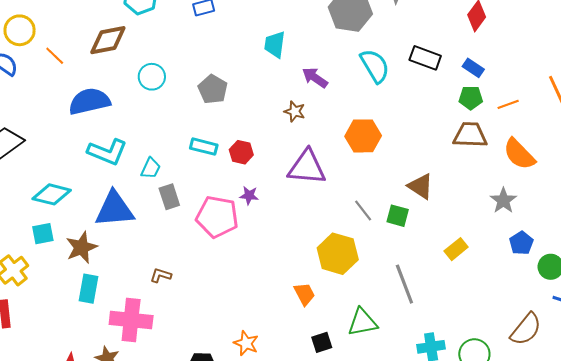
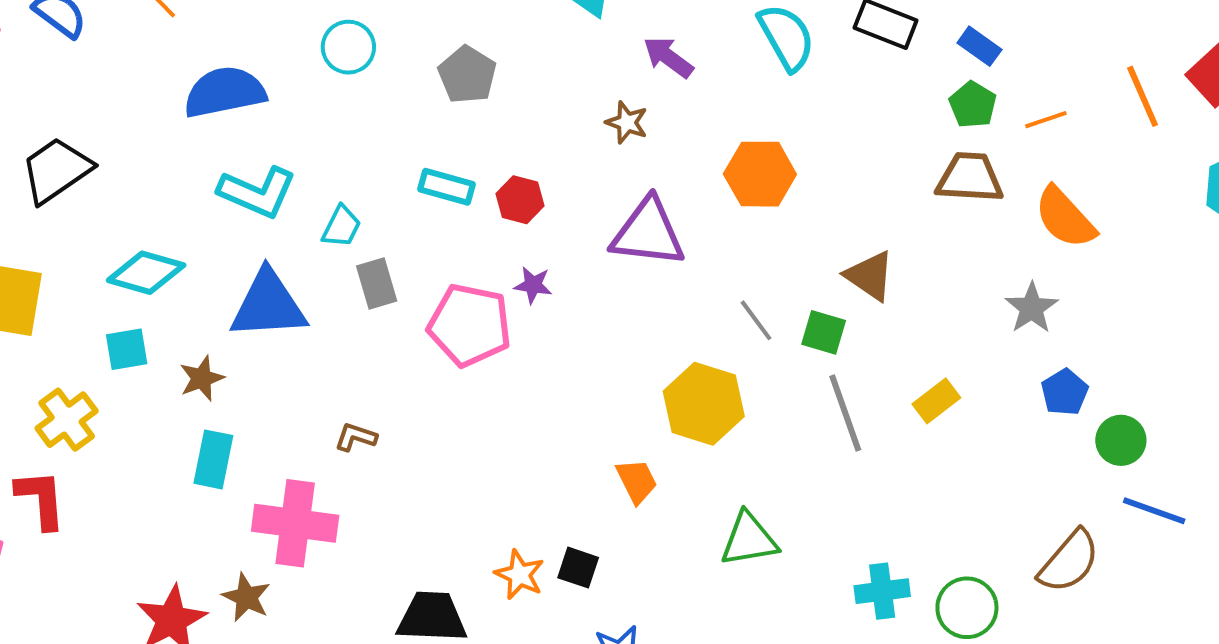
green pentagon: (471, 98) -> (973, 105), turned 30
brown star: (82, 247) -> (202, 378), size x0.7
gray line: (404, 284) -> (845, 413), moved
black square: (322, 342) -> (578, 568), moved, turned 35

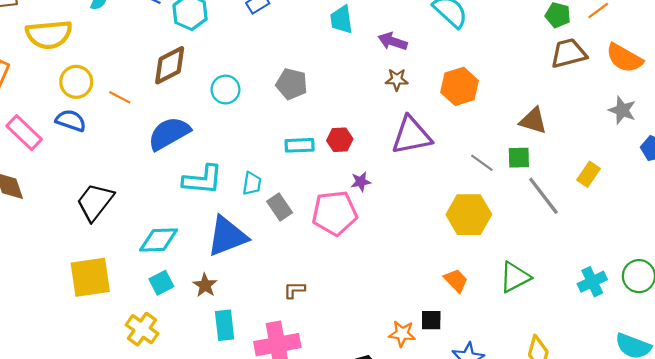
brown star: (627, 122) -> (397, 80), moved
orange trapezoid: (637, 481) -> (456, 280), moved

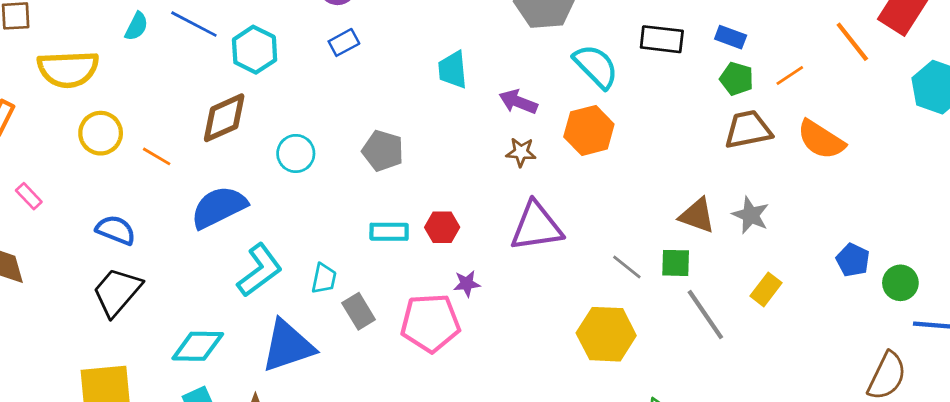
orange hexagon: (459, 86) -> (589, 130), moved
gray star: (622, 110) -> (751, 215), moved
blue semicircle: (71, 121) -> (116, 230), moved
pink rectangle: (24, 133) -> (29, 196), size x0.6
cyan L-shape: (203, 180) -> (260, 270), turned -45

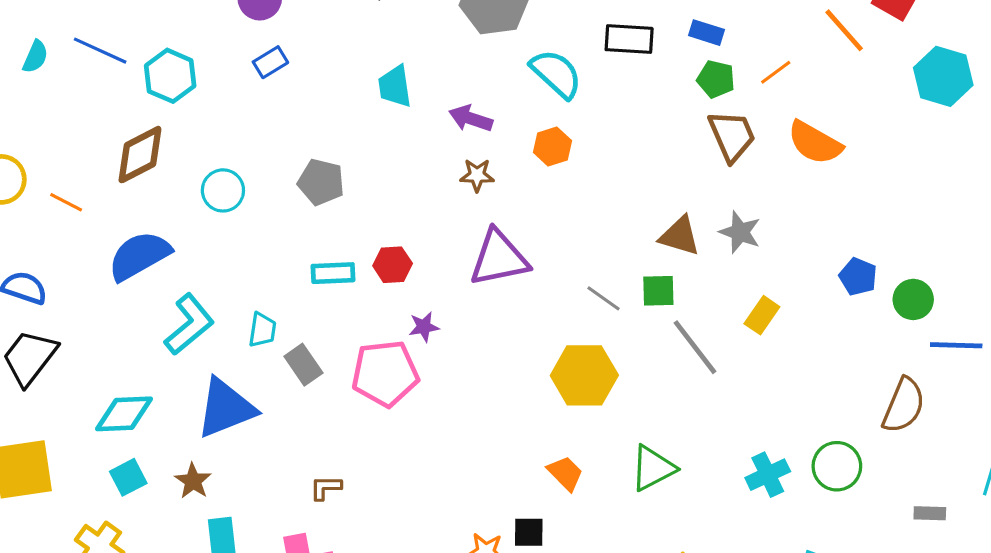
orange hexagon: (589, 130) -> (552, 147), size x0.7
brown trapezoid: (748, 130) -> (732, 136), turned 81

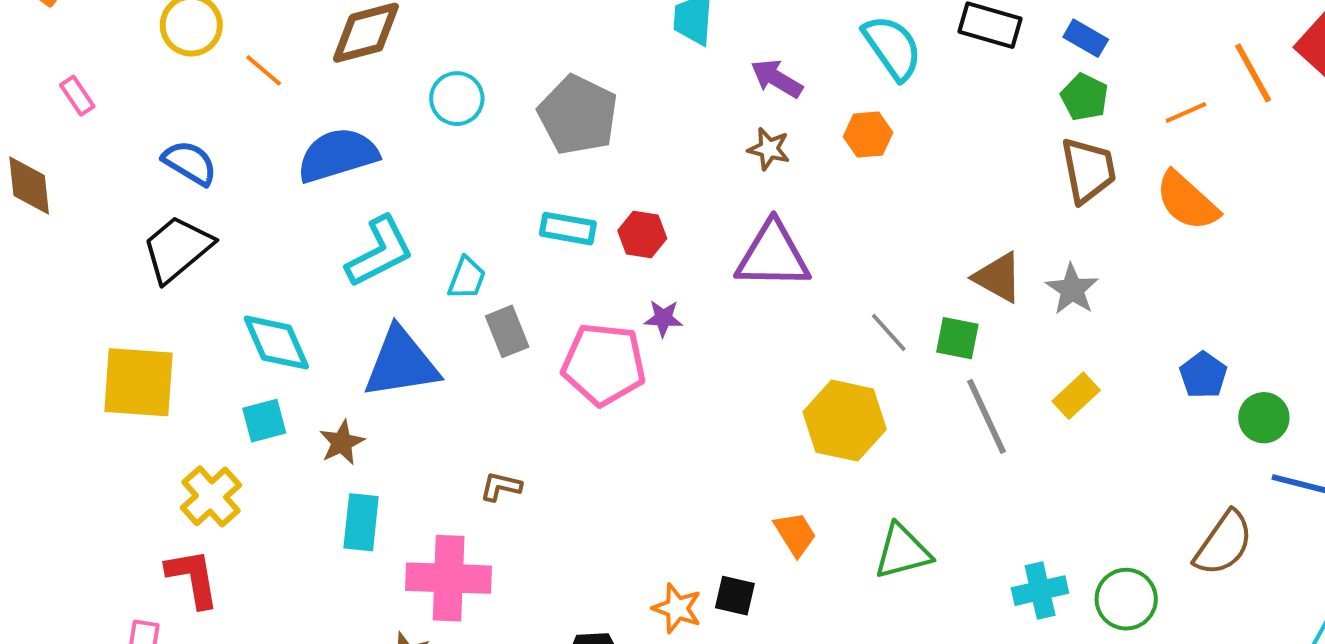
orange line: (776, 72) -> (1186, 112), moved
gray pentagon: (321, 182) -> (578, 115), size x1.4
cyan diamond: (124, 414) -> (276, 343), turned 56

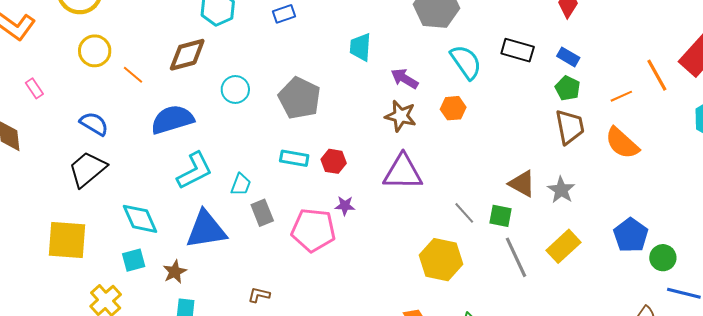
brown star: (769, 149) -> (401, 116), size x1.4
blue pentagon: (1203, 375) -> (631, 235), size x1.4
yellow rectangle: (1076, 396) -> (564, 246), size x1.4

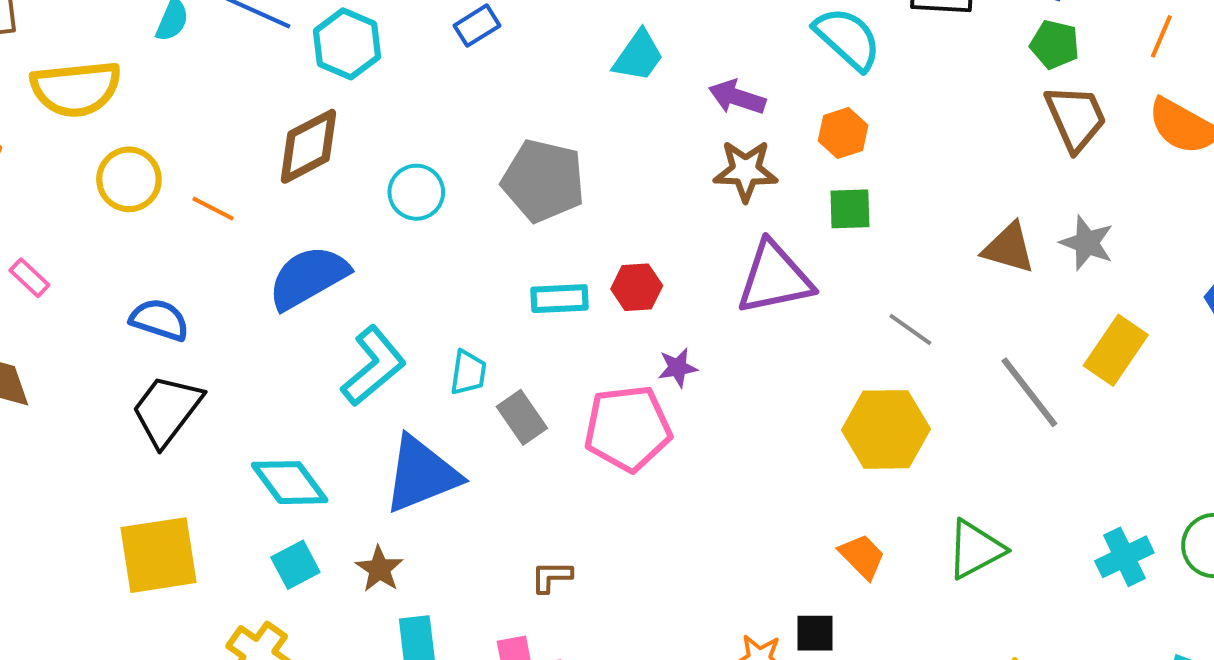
cyan trapezoid: (360, 47) -> (638, 56), turned -136
orange line: (621, 96) -> (1161, 36), turned -30
green square: (501, 216) -> (850, 209), moved

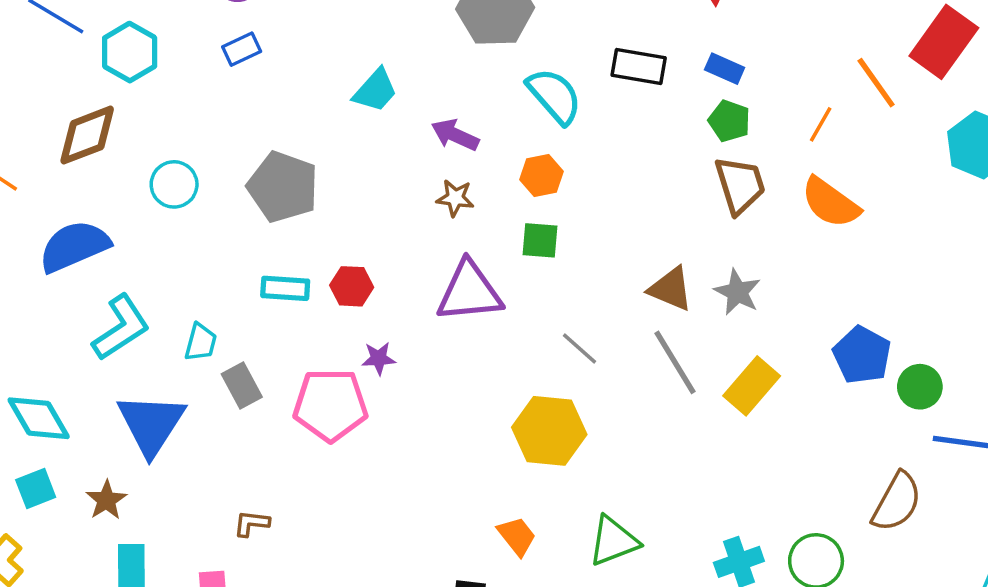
brown star: (746, 171) -> (455, 198), size x0.7
gray line: (1029, 392) -> (675, 362), moved
blue triangle: (421, 474) -> (151, 424), turned -42

